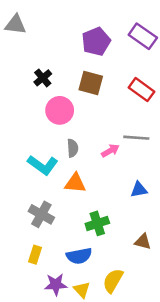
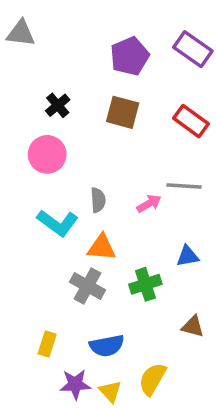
pink circle: (60, 110) -> (47, 154), moved
gray cross: (41, 214) -> (88, 286), moved
green cross: (97, 223) -> (145, 284), moved

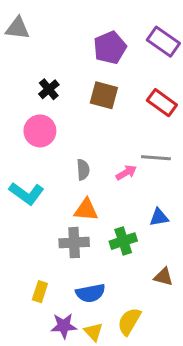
cyan L-shape: (58, 223) -> (27, 193), moved
gray cross: (88, 286) -> (74, 243), turned -32

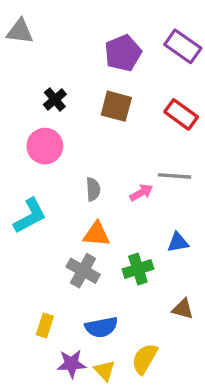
cyan L-shape: (27, 193) -> (30, 216), turned -64
gray cross: (74, 243) -> (83, 271), turned 32

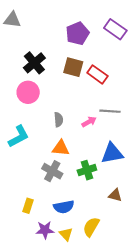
black cross: (55, 99) -> (34, 63), size x1.5
red rectangle: (181, 114) -> (97, 74), moved
blue triangle: (178, 242) -> (112, 153), size x1.6

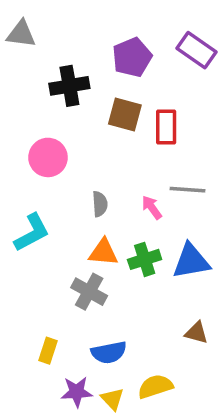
black cross: (34, 63) -> (69, 86), moved, turned 30
red rectangle: (97, 74) -> (166, 127), turned 54
pink arrow: (89, 122) -> (152, 208), turned -96
green cross: (87, 170) -> (145, 259), moved
yellow semicircle: (91, 227) -> (155, 386), turned 42

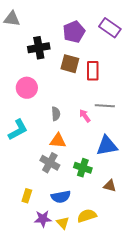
green cross: (145, 259) -> (83, 168), moved, turned 36

